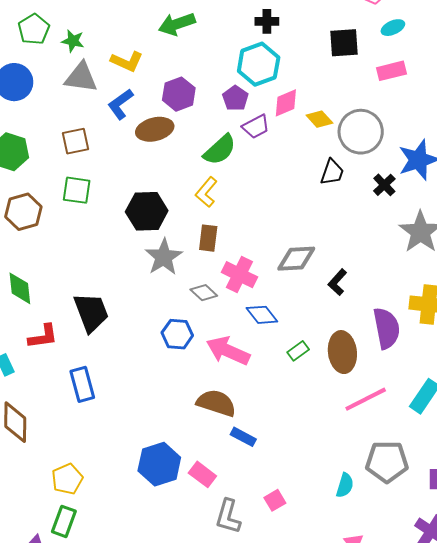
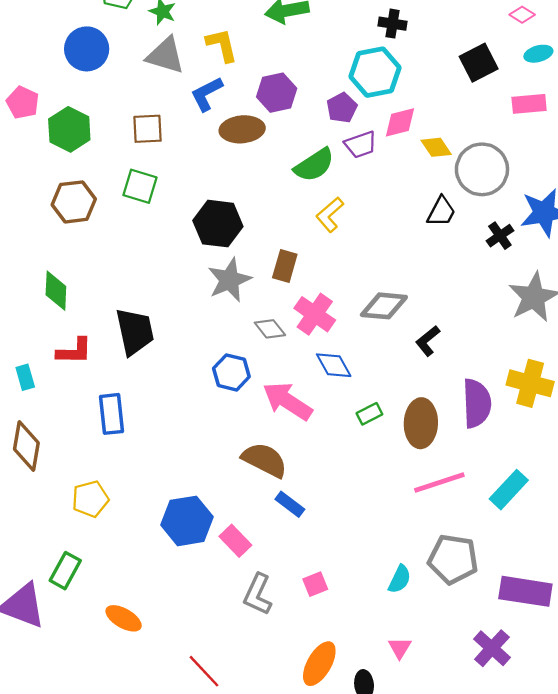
black square: (344, 43) -> (479, 63), turned -32
yellow L-shape: (127, 61) -> (222, 45), turned -136
yellow L-shape: (206, 192) -> (330, 215), moved
yellow pentagon: (67, 479) -> (90, 499), moved

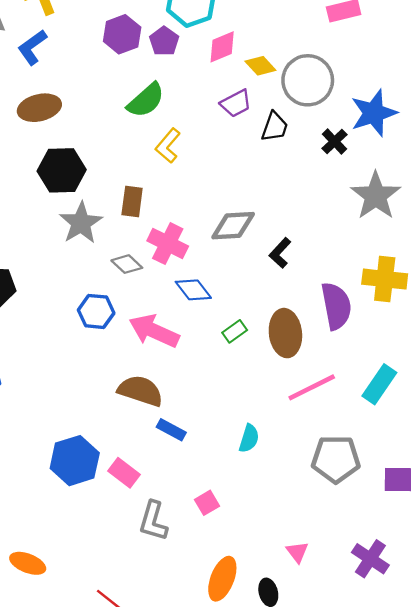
purple hexagon: (277, 93) -> (122, 34), moved
brown ellipse: (242, 129) -> (39, 108), moved
purple trapezoid: (361, 145) -> (236, 103), moved
cyan semicircle: (400, 579) -> (249, 438), moved
purple cross: (492, 648) -> (370, 559), moved

